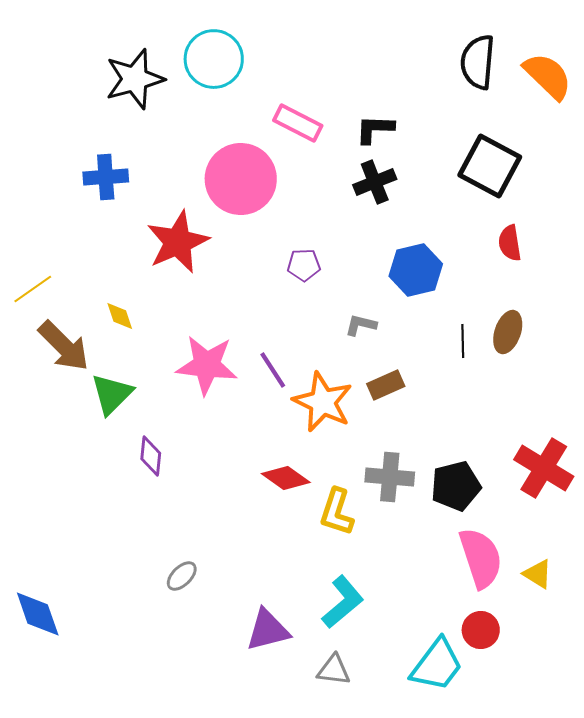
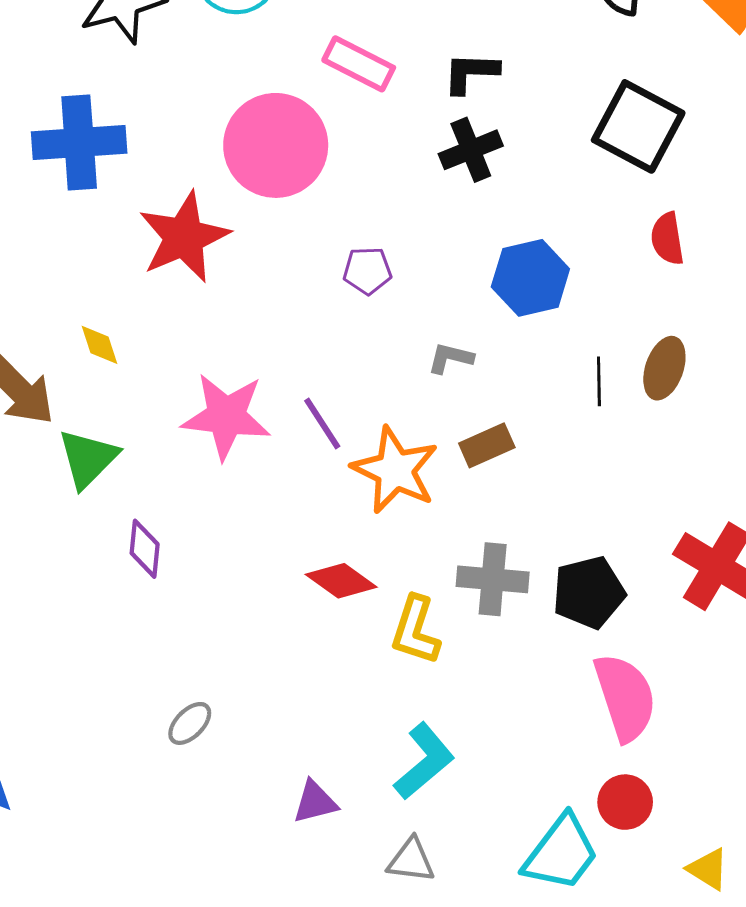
blue cross: (106, 177) -> (79, 142), size x1.4
yellow triangle: (538, 574) -> (708, 869), moved
purple triangle: (268, 630) -> (315, 802), size x0.7

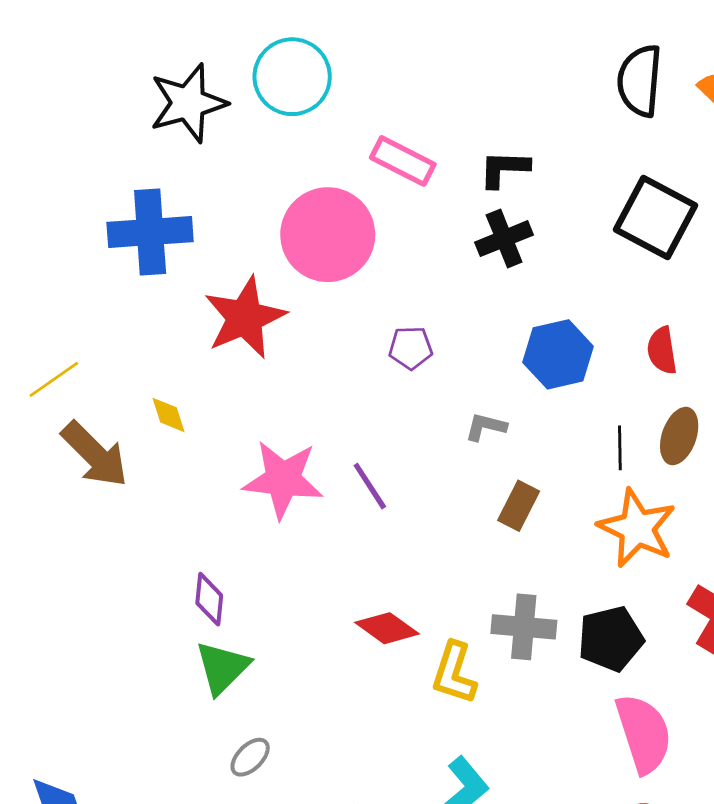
red semicircle: (667, 239) -> (662, 350), moved
brown rectangle: (487, 445) -> (519, 506), turned -39
green triangle: (88, 458) -> (222, 668), moved
orange star: (395, 470) -> (637, 528), moved

